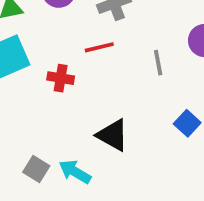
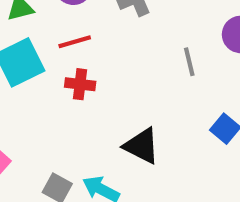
red line: (99, 47) -> (75, 42), moved

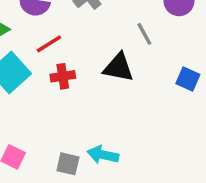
black triangle: (142, 146) -> (119, 67), moved

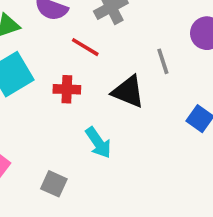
red line: (49, 44) -> (85, 47), moved, turned 52
cyan arrow: (103, 155) -> (98, 143), moved, turned -148

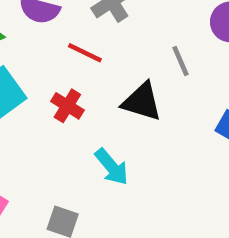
red cross: (67, 89) -> (67, 106), turned 35

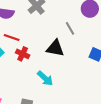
red line: (85, 53) -> (12, 38), moved

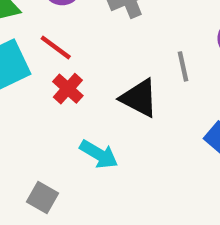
cyan arrow: (45, 78) -> (99, 154), turned -30

